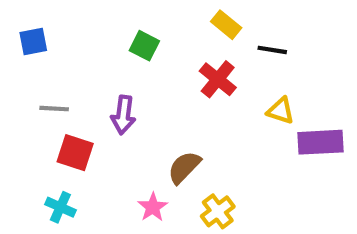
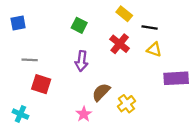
yellow triangle: (281, 111) -> (154, 50), moved
purple arrow: (123, 115) -> (82, 61), moved
cyan cross: (60, 207) -> (20, 114), moved
yellow cross: (218, 211) -> (126, 104), moved

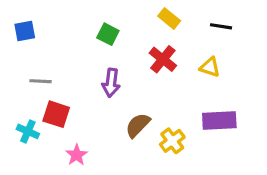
black line: (150, 28) -> (221, 26), moved
purple rectangle: (176, 78) -> (219, 120), moved
cyan cross: (20, 114) -> (28, 131), moved
pink star: (84, 114) -> (77, 155), moved

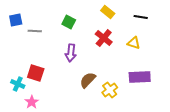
gray line: (40, 81) -> (35, 31), moved
pink star: (77, 155) -> (32, 102), moved

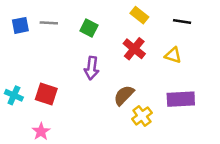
gray line: (35, 31) -> (49, 23), moved
brown semicircle: (88, 80) -> (124, 95), moved
cyan cross: (18, 84) -> (14, 95), moved

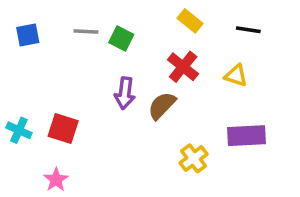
gray line: (49, 23) -> (86, 31), moved
brown semicircle: (124, 95) -> (162, 106), moved

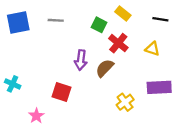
blue square: (28, 35) -> (18, 23), size x1.5
green square: (121, 39) -> (99, 25), moved
red square: (63, 128) -> (61, 92), moved

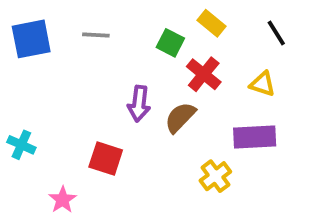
black line: (160, 19) -> (276, 33), turned 49
purple rectangle: (159, 87) -> (255, 137), moved

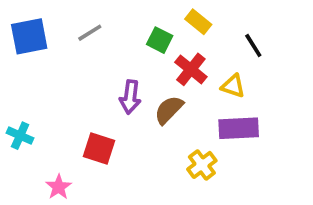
black line: (276, 33) -> (253, 46), moved
gray line: (96, 35) -> (90, 33), turned -35
yellow triangle: (262, 84) -> (233, 86), moved

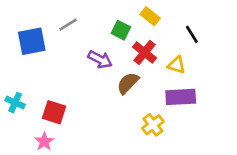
blue square: (29, 36) -> (32, 41), moved
purple arrow: (130, 97) -> (100, 59), moved, turned -70
red square: (99, 148) -> (54, 112), moved

